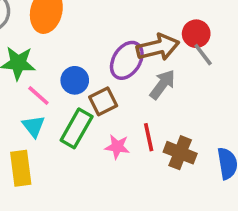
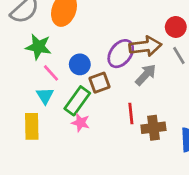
red circle: (196, 34) -> (176, 27), moved
pink star: (117, 147) -> (81, 123), moved
brown cross: (180, 153) -> (153, 128), turned -35

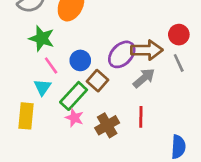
brown square: (99, 83) -> (98, 81), turned -35
red line: (131, 113) -> (141, 117), moved
brown cross: (153, 128) -> (107, 125), moved, turned -30

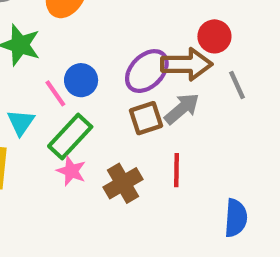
red circle: (179, 35) -> (214, 36), moved
pink line: (51, 66) -> (55, 93), moved
brown square: (98, 81) -> (146, 118), moved, turned 30

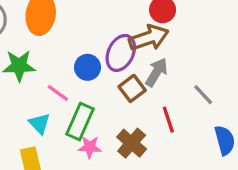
blue circle: (81, 80) -> (88, 67), moved
gray line: (237, 85) -> (203, 95), moved

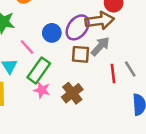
brown square: (132, 88) -> (81, 54), turned 30
red line: (168, 120) -> (113, 73), moved

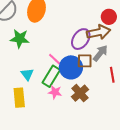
blue circle: (52, 33) -> (71, 67), moved, size x1.5
pink line: (27, 47) -> (55, 59), moved

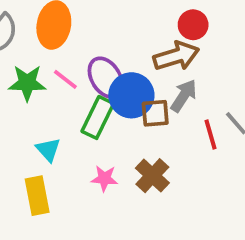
purple ellipse: (81, 39) -> (106, 78), moved, turned -60
pink line: (55, 59) -> (65, 79), moved
blue circle: (71, 67) -> (131, 95), moved
green rectangle: (51, 76) -> (98, 117), moved

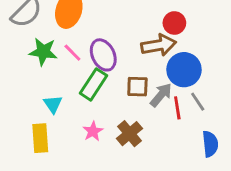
blue circle: (131, 95) -> (184, 70), moved
gray arrow: (184, 96) -> (161, 95), moved
pink star: (104, 178) -> (93, 131), turned 30

